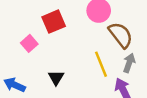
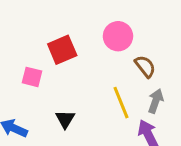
brown semicircle: (121, 35) -> (145, 66), size x0.7
pink square: (29, 43) -> (32, 77), turned -35

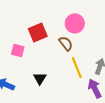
brown semicircle: (145, 66) -> (66, 43), moved

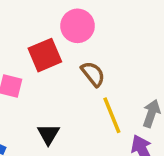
pink circle: (75, 23) -> (78, 26), moved

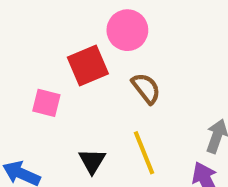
yellow line: (112, 115) -> (144, 153), moved

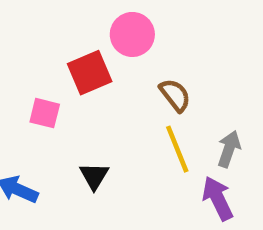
brown semicircle: (146, 88) -> (175, 95), moved
yellow line: (144, 153) -> (177, 149), moved

